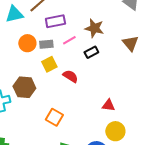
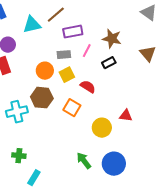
pink line: (69, 40) -> (87, 51), turned -32
orange circle: (27, 43) -> (45, 71), moved
orange square: (54, 117) -> (72, 108), moved
yellow circle: (115, 131) -> (102, 128), moved

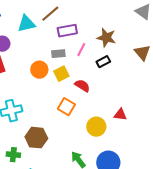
brown hexagon: (42, 98) -> (36, 138), moved

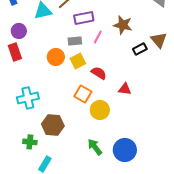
black rectangle: (103, 62) -> (140, 49), moved
red triangle: (120, 115) -> (125, 89), moved
yellow circle: (96, 127) -> (100, 110), moved

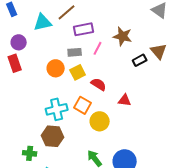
cyan cross: (28, 98) -> (57, 109), moved

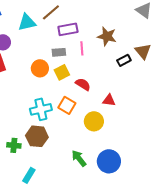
pink line: (98, 48) -> (82, 48), turned -32
yellow circle: (100, 121) -> (94, 121), moved
green cross: (30, 153) -> (14, 145), moved

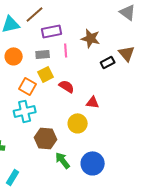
orange circle: (40, 68) -> (14, 56), moved
orange square: (67, 105) -> (28, 86), moved
brown hexagon: (37, 136) -> (46, 138), moved

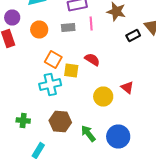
yellow square: (46, 74) -> (71, 70), moved, turned 35
red triangle: (93, 102) -> (127, 88), moved, turned 32
brown hexagon: (46, 138) -> (60, 122), moved

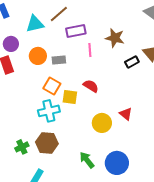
gray rectangle: (68, 28) -> (59, 60), moved
green cross: (23, 120) -> (22, 147), turned -32
brown hexagon: (60, 122) -> (47, 143), moved

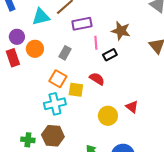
orange circle: (38, 56) -> (35, 49), moved
gray rectangle: (59, 60) -> (65, 53), turned -56
black rectangle: (132, 62) -> (110, 55), moved
green cross: (22, 147) -> (28, 140), turned 32

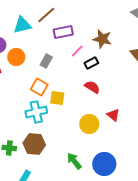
pink line: (96, 43) -> (77, 51), turned 48
red semicircle: (97, 79) -> (92, 87), moved

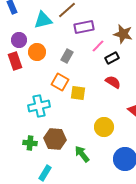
cyan cross: (36, 112) -> (39, 106), moved
yellow circle: (89, 124) -> (104, 127), moved
green arrow: (74, 161) -> (82, 154), moved

